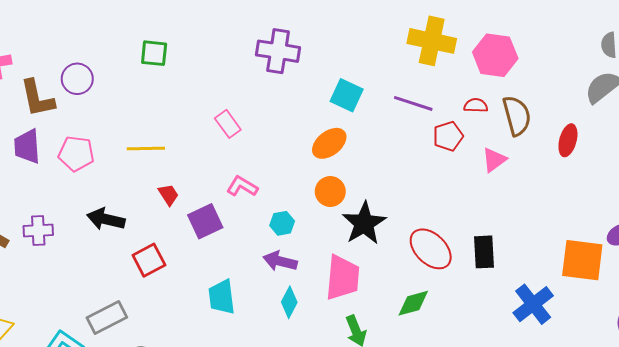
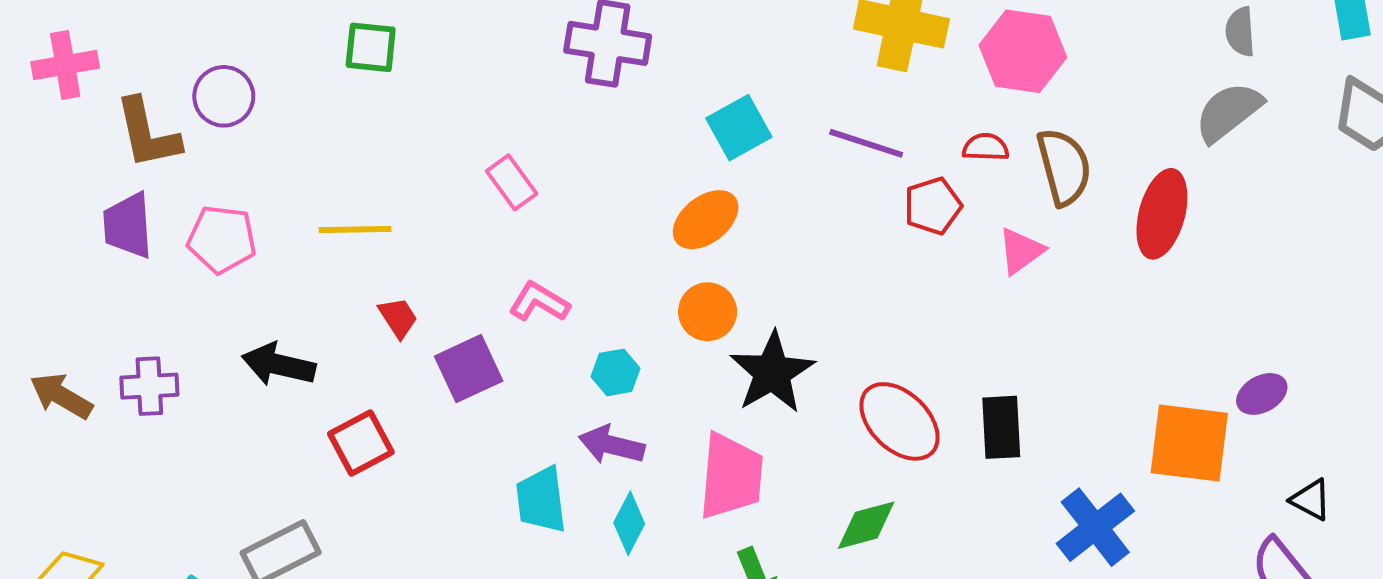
cyan square: (347, 95) -> (739, 128), turned 36
red ellipse: (568, 140) -> (1162, 214), size x1.4
cyan trapezoid: (222, 297) -> (541, 500), moved

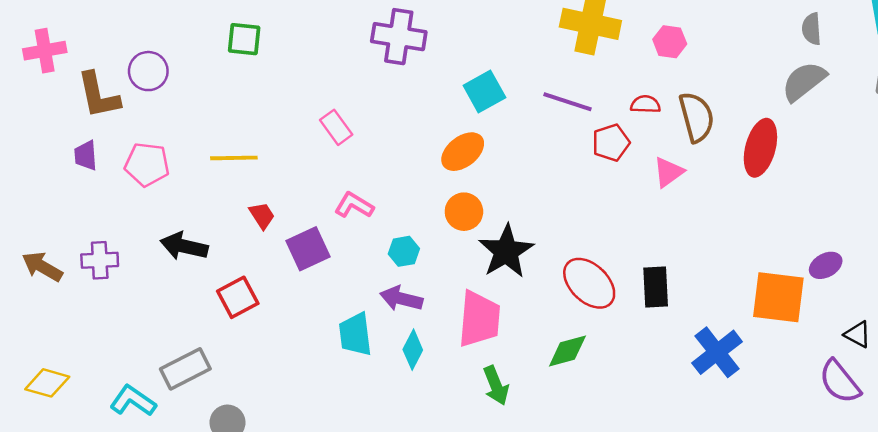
pink hexagon: (1023, 51) -> (670, 42), size x0.6
purple trapezoid: (128, 226) -> (86, 155), size x0.7

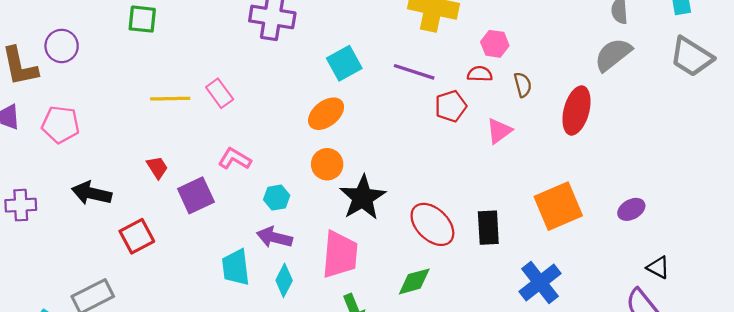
pink hexagon: (670, 42) -> (495, 44), moved
brown semicircle: (697, 117) -> (523, 85), size x0.6
yellow line: (234, 158) -> (170, 99), moved
orange square: (778, 297) -> (558, 206), moved, turned -30

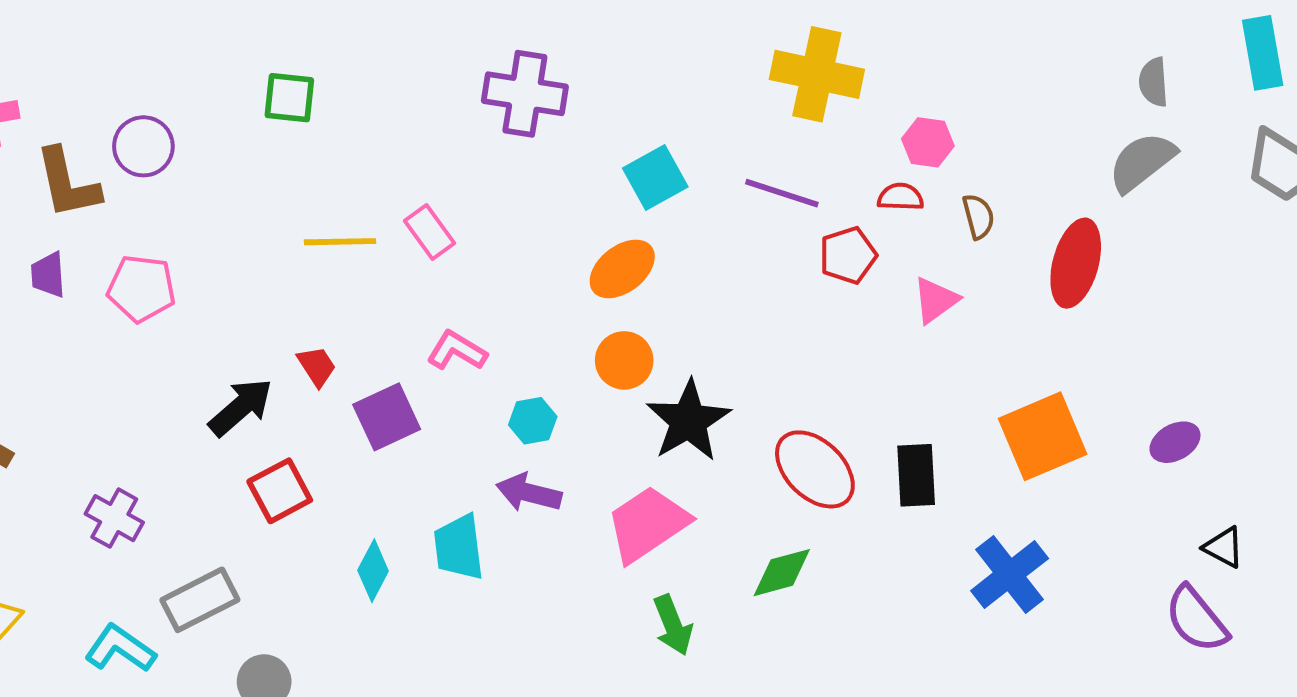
black arrow: (92, 193) -> (241, 407), moved, turned 126
purple cross: (21, 205) -> (114, 518), moved, turned 32
pink trapezoid: (340, 255) -> (648, 524), turned -129
cyan diamond: (284, 280) -> (373, 571), moved

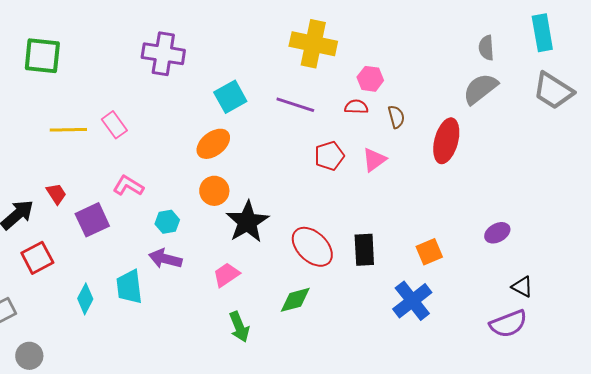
green square: (289, 98) -> (42, 56), size x1.4
red pentagon: (848, 255) -> (329, 156), moved
orange square: (1043, 436) -> (429, 252), moved, size x0.6
pink trapezoid: (648, 524) -> (226, 275), size x0.6
purple semicircle: (1196, 619) -> (508, 324), turned -72

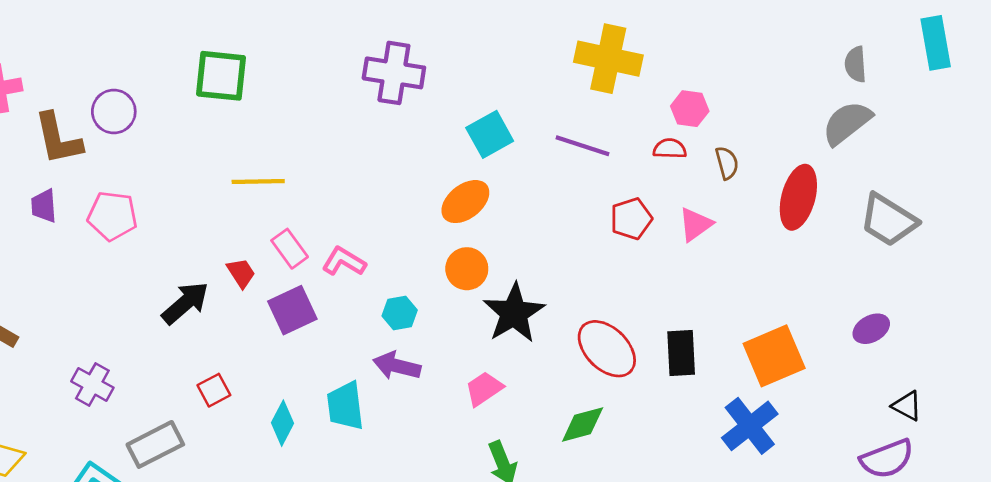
gray trapezoid: (553, 91) -> (888, 220), moved
pink rectangle: (114, 125) -> (290, 249), moved
orange square: (429, 252) -> (774, 356), size x1.6
red square: (37, 258) -> (214, 390), moved, size x0.7

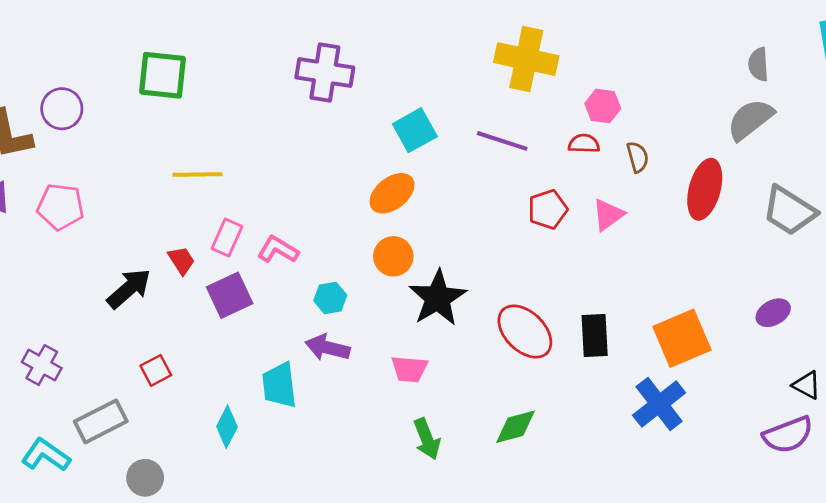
pink rectangle: (290, 249) -> (227, 238), turned 60
pink trapezoid: (484, 389) -> (409, 369), turned -141
cyan diamond: (282, 423) -> (227, 427), moved
green diamond: (583, 424) -> (515, 427), moved

